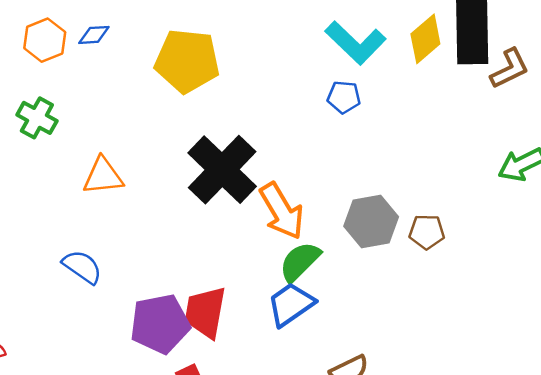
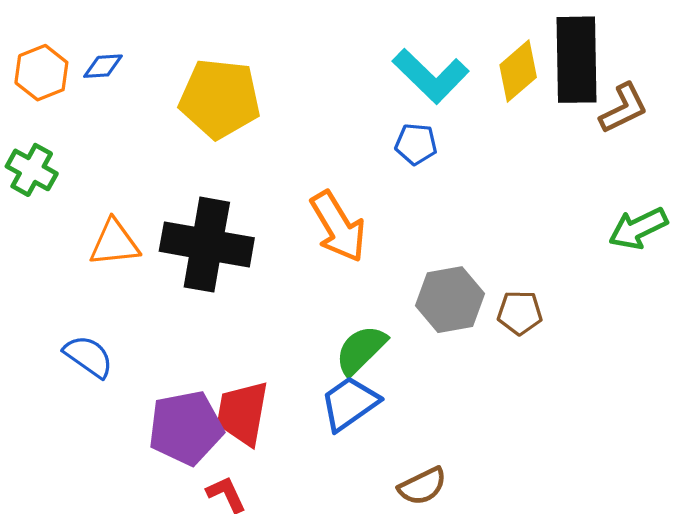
black cross: (222, 170) -> (207, 245), moved, turned -34
orange arrow: (282, 211) -> (338, 227), moved

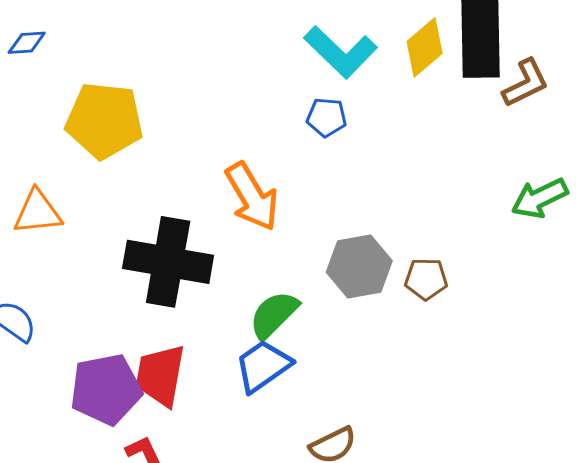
yellow pentagon: (220, 99) -> (104, 120), moved
black cross: (207, 245) -> (168, 262), moved

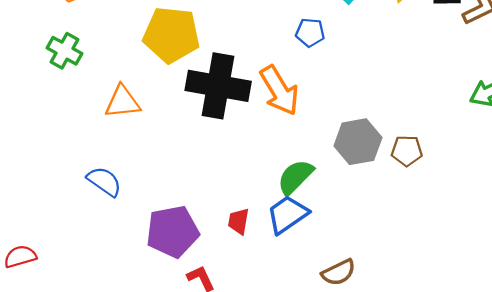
blue pentagon: (327, 117) -> (310, 33), moved
black cross: (168, 262) -> (218, 86), moved
red trapezoid: (160, 375) -> (238, 221), moved, size x0.6

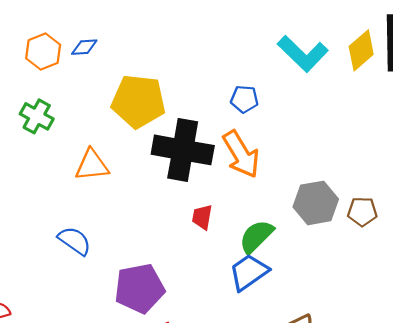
blue pentagon: (310, 33) -> (244, 99), moved
red trapezoid: (238, 221) -> (202, 217), moved

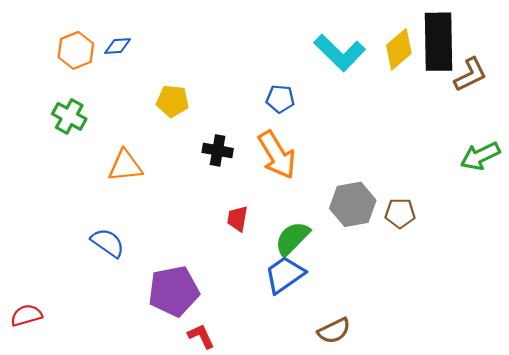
yellow pentagon: (138, 101) -> (173, 101), size x0.6
black cross: (183, 150) -> (218, 150), size x0.5

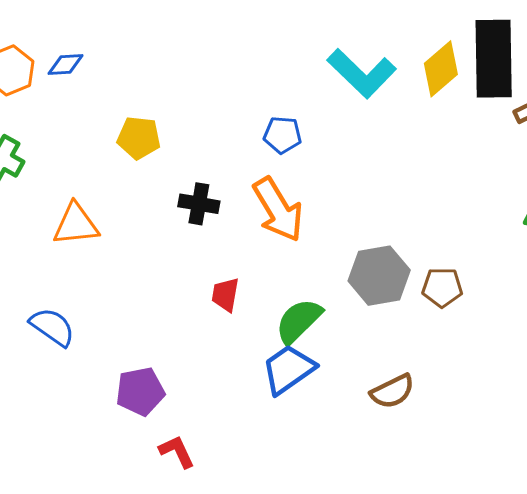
purple pentagon: (174, 291) -> (140, 391), size x0.7
brown semicircle: (334, 331) -> (392, 391), moved

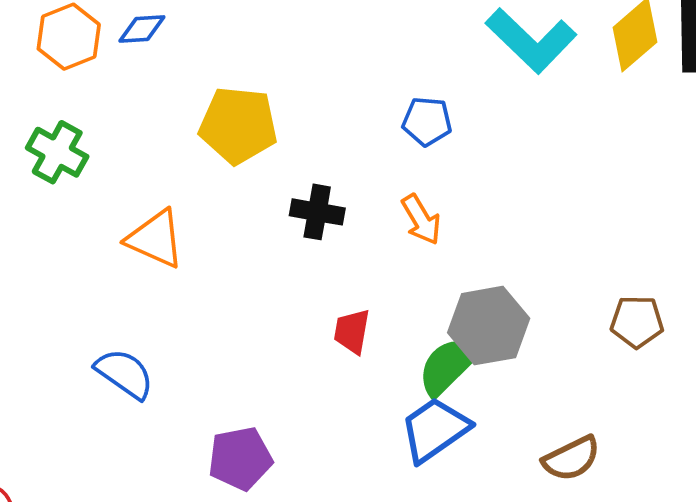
yellow pentagon: (139, 138) -> (238, 125), size x1.4
orange arrow: (278, 210) -> (421, 220), size x0.6
orange triangle: (76, 224) -> (155, 239), turned 30
gray hexagon: (379, 276) -> (489, 326), moved

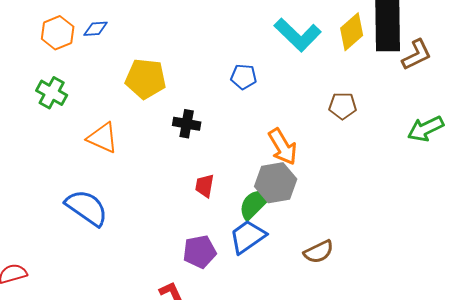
orange arrow: (421, 220) -> (283, 147), moved, size x1.4
brown pentagon: (637, 322) -> (343, 106), moved
blue semicircle: (125, 374) -> (87, 208), size x1.4
purple pentagon: (240, 458) -> (200, 252), moved

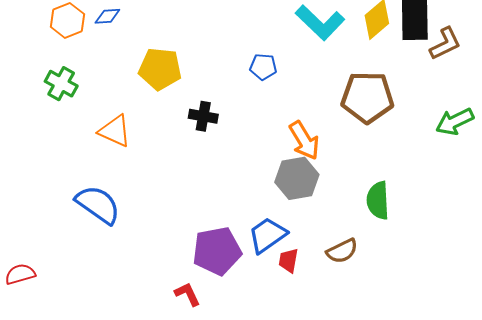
brown pentagon: (343, 106) -> (367, 97), size x1.8
red trapezoid: (205, 186) -> (288, 260), moved
green semicircle: (255, 204) -> (378, 200), moved, turned -48
purple pentagon: (200, 252) -> (217, 251), size x1.4

